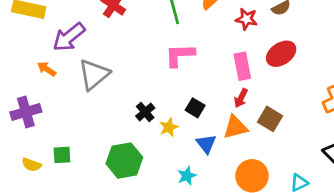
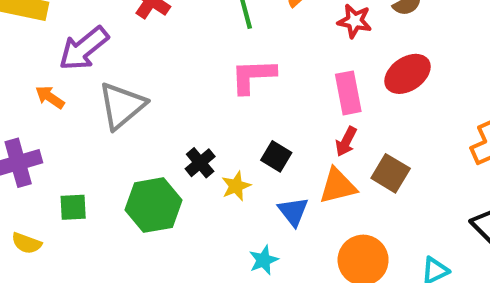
green square: (62, 155) -> (73, 207), moved
green hexagon: (124, 161) -> (154, 205), moved

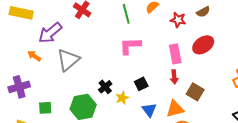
red arrow: (346, 142) -> (174, 77), turned -32
black square: (276, 156) -> (141, 84), turned 32
orange triangle: (338, 186) -> (175, 109), moved

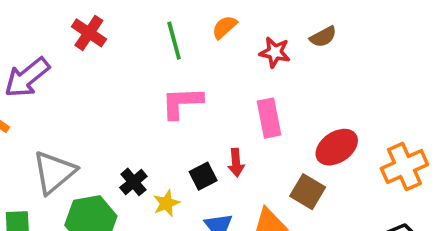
red ellipse: (203, 45) -> (337, 147), moved
gray triangle: (68, 60) -> (54, 172), moved
red arrow: (174, 77) -> (236, 163), moved

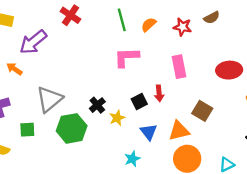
orange semicircle: (224, 27) -> (149, 25), moved
red ellipse: (337, 147) -> (229, 70), moved, turned 30

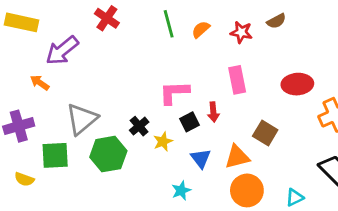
pink L-shape: (126, 57) -> (174, 92), moved
green square: (27, 130) -> (55, 155), size x1.5

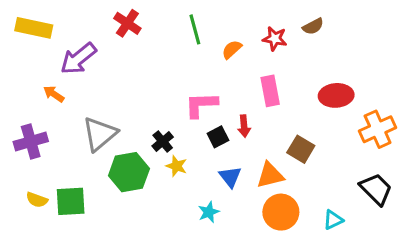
orange semicircle: (201, 29) -> (232, 49), moved
yellow star: (163, 141) -> (177, 166), moved, turned -30
green square: (55, 155) -> (71, 201), moved

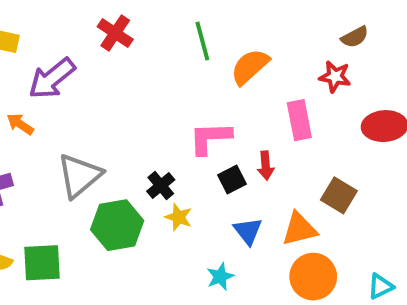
red star: (275, 39) -> (335, 77), moved
orange semicircle: (232, 49) -> (250, 67), size x1.5

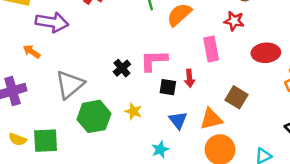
purple arrow: (52, 79) -> (52, 22), turned -132
black square: (232, 180) -> (168, 87), turned 36
black cross: (161, 185) -> (122, 68), moved

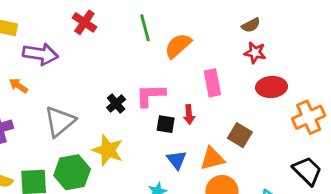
red star: (234, 21) -> (255, 53), moved
yellow star: (133, 111) -> (108, 150), moved, size x1.6
green hexagon: (94, 116) -> (72, 172), moved

